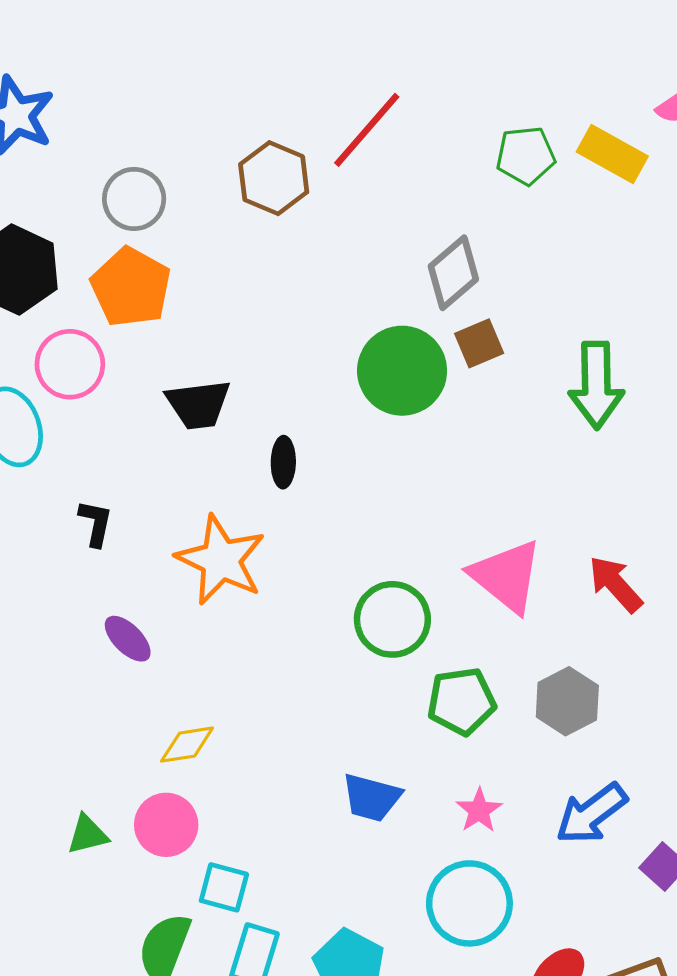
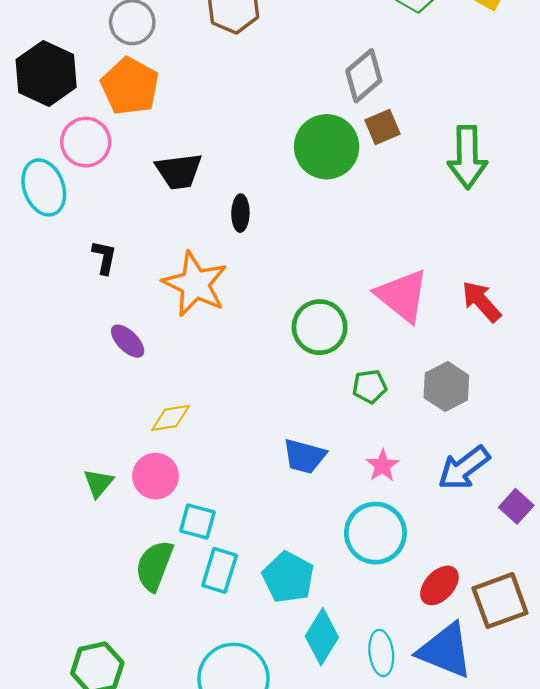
green pentagon: (461, 701) -> (370, 386), size x0.7
green triangle: (88, 834) -> (98, 483), turned -36

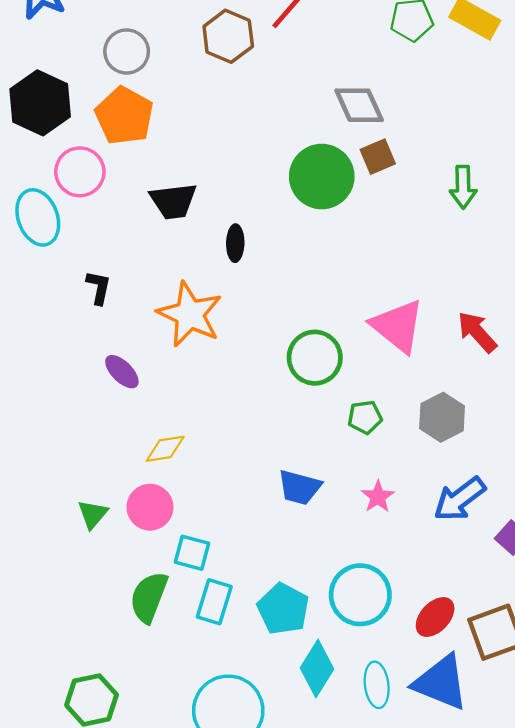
gray diamond: (364, 76) -> (359, 105), turned -74
green arrow: (467, 157) -> (463, 187), size x0.7
cyan circle: (375, 533) -> (360, 595), moved

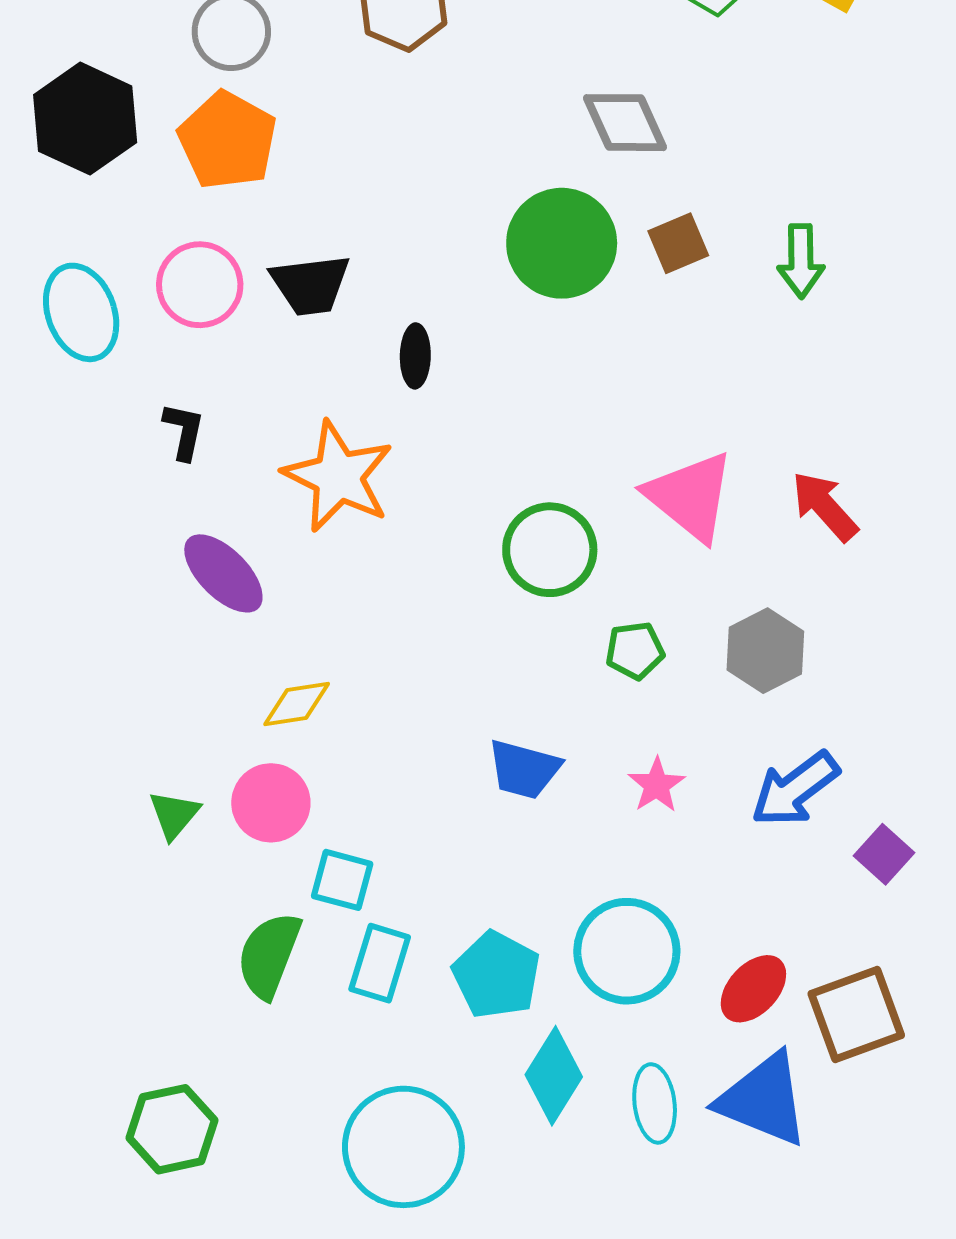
brown square: (378, 157) -> (678, 243), moved
pink circle: (80, 172) -> (200, 285), moved
purple ellipse: (122, 372) -> (223, 573), size x1.4

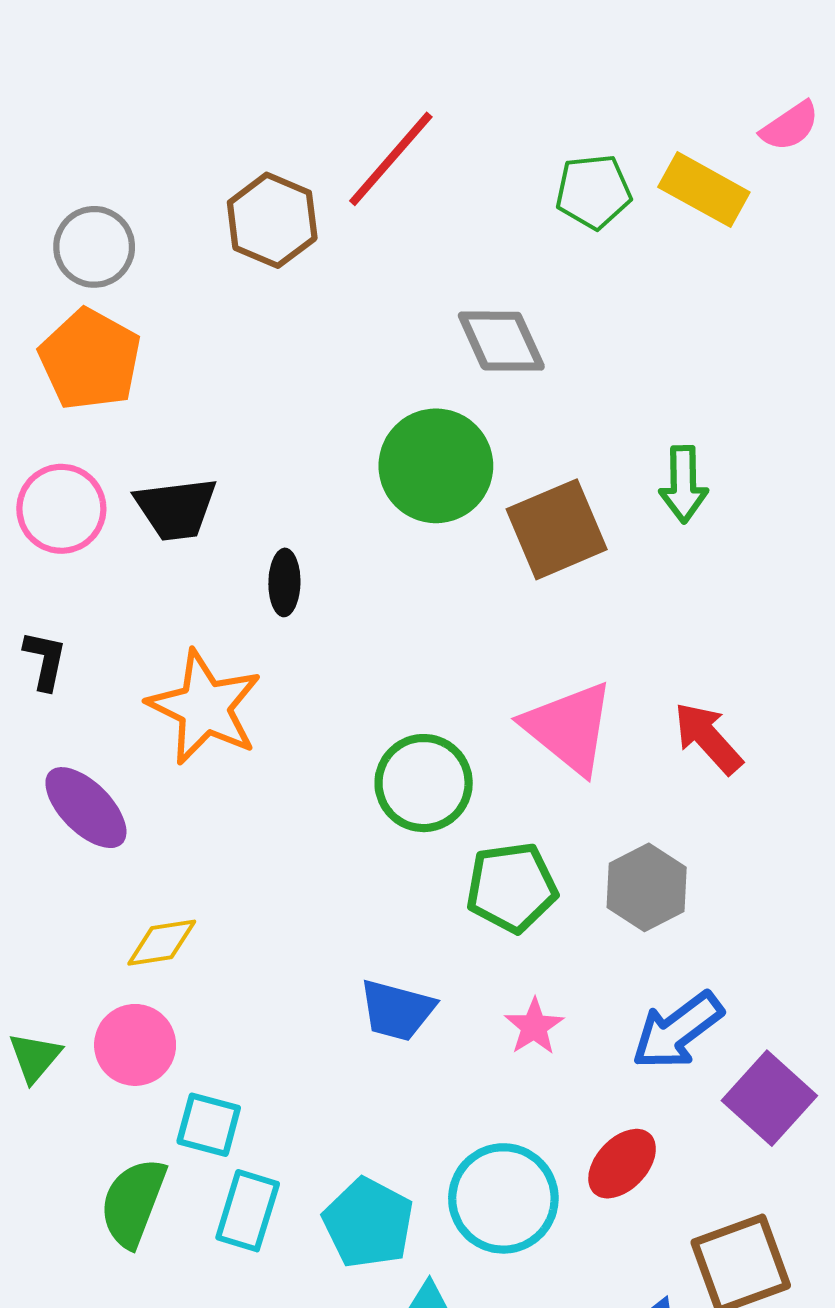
brown square: (678, 243) -> (557, 529), moved, size x1.6
green pentagon: (635, 651) -> (512, 887), size x1.5
purple square: (884, 854) -> (769, 1098), size x1.5
red ellipse: (753, 989) -> (622, 1164), moved

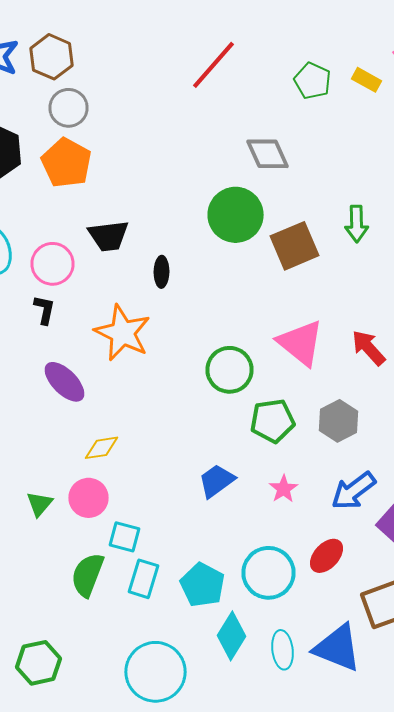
yellow rectangle: (704, 190) -> (366, 80), size x0.7
green pentagon: (593, 192) -> (312, 81), turned 30
brown hexagon: (272, 220) -> (52, 57), moved
pink circle: (61, 509) -> (52, 264), moved
blue trapezoid: (397, 1010) -> (216, 481), turned 129

